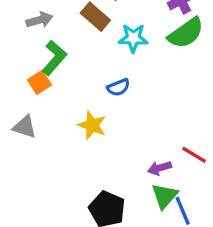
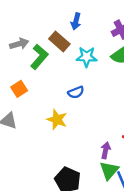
green L-shape: (54, 58) -> (39, 57), moved
purple arrow: (160, 168) -> (106, 150), turned 119

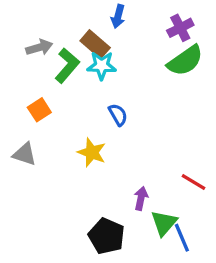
cyan star: (87, 57) -> (102, 66), moved
blue semicircle: (76, 92) -> (118, 115), turned -98
purple arrow: (106, 150) -> (141, 198), moved

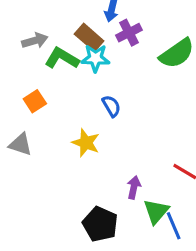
purple cross: (180, 28) -> (129, 33), moved
green L-shape: (67, 66) -> (62, 58), turned -100

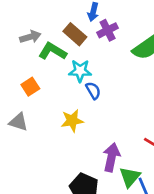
cyan star: (95, 58) -> (80, 71), moved
yellow star: (86, 143) -> (72, 121), turned -30
purple arrow: (134, 187) -> (111, 157), size x1.5

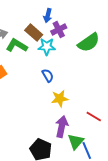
cyan star: (80, 71) -> (47, 47), moved
yellow star: (72, 121) -> (60, 99), moved

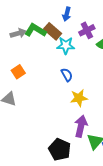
purple cross: (59, 30) -> (87, 30), moved
green L-shape: (17, 46) -> (35, 30), moved

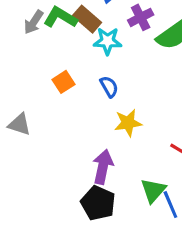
gray arrow: (18, 33) -> (34, 22), turned 140
orange square: (18, 72) -> (64, 82), moved
purple arrow: (81, 126) -> (103, 167), moved

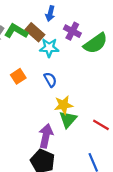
purple cross: (141, 17) -> (72, 31), turned -35
green triangle: (153, 190) -> (68, 119), moved

